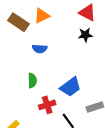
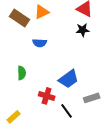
green semicircle: (32, 80) -> (22, 73), moved
red cross: (47, 105) -> (47, 96), turned 35

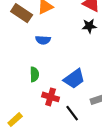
green semicircle: (22, 73) -> (34, 74), moved

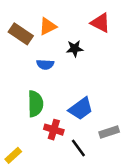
black star: (89, 26) -> (75, 49), moved
green semicircle: (34, 74) -> (35, 104), size x1.5

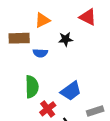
brown rectangle: (21, 34) -> (19, 38), moved, turned -36
red cross: (54, 130) -> (48, 109), turned 35

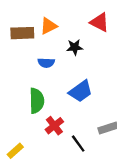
brown rectangle: (19, 38) -> (22, 33), moved
blue trapezoid: (71, 91) -> (81, 91), moved

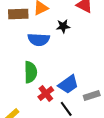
blue semicircle: (46, 63) -> (39, 40), size x1.5
blue trapezoid: (81, 91) -> (68, 84), moved

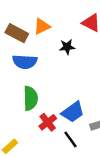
brown rectangle: (18, 14) -> (17, 33), turned 30
blue semicircle: (39, 40) -> (25, 62), moved

